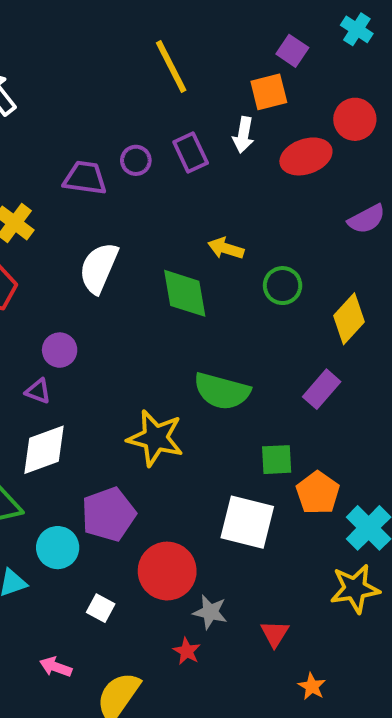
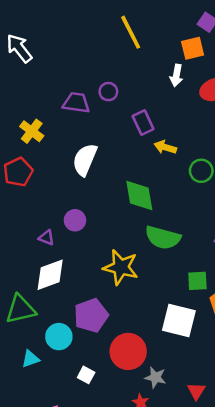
purple rectangle: (191, 153) -> (143, 123), moved
green diamond: (185, 293) -> (139, 196), moved
purple circle: (60, 350) -> (75, 220), moved

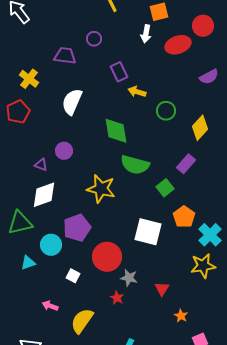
purple circle: (108, 92) -> (94, 39), moved
green square: (197, 281) -> (165, 188), moved, turned -36

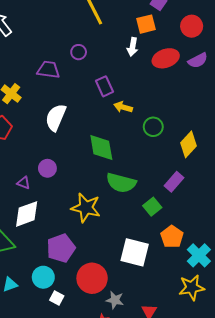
red circle: (203, 26) -> (192, 26), moved
purple semicircle: (209, 77) -> (198, 60), moved
cyan circle: (51, 245) -> (43, 277), moved

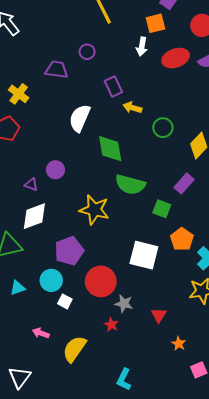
white semicircle: (56, 117) -> (80, 118), moved
green square: (152, 207) -> (162, 209), turned -30

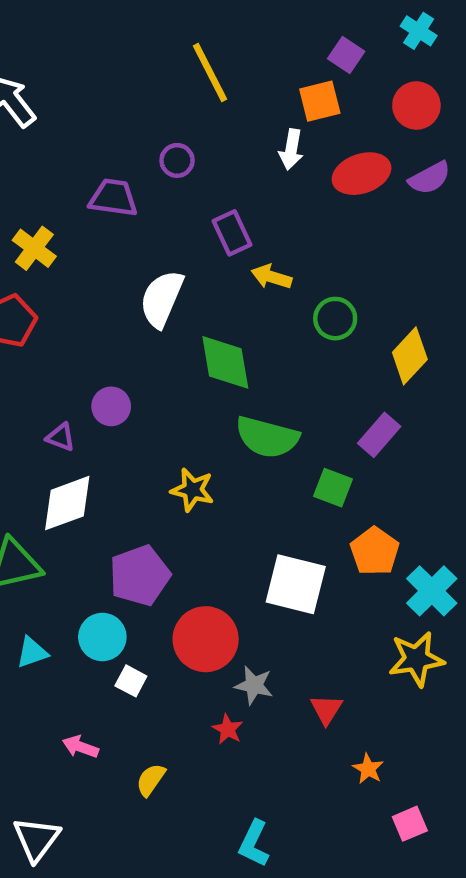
yellow star: (94, 210) -> (192, 490), size x0.7
yellow semicircle: (74, 349) -> (151, 780), size x0.6

